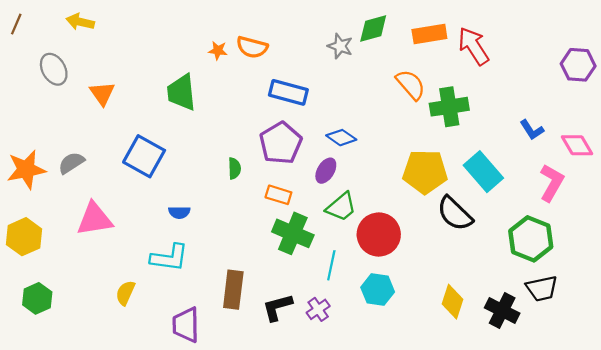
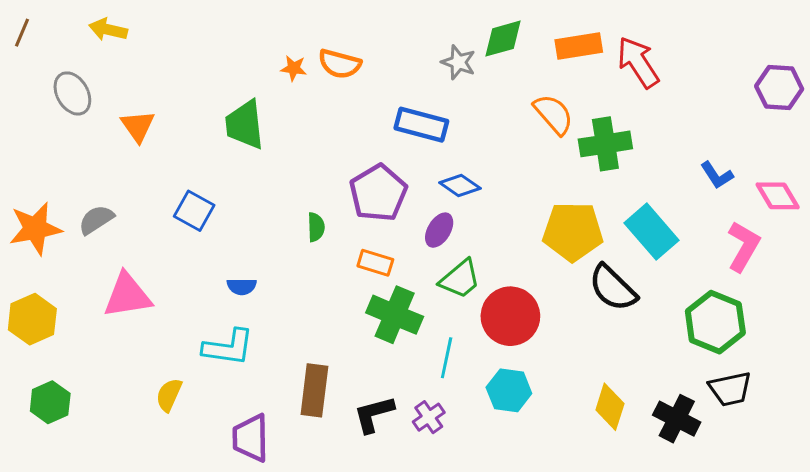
blue rectangle: (288, 92) -> (421, 125), moved
blue square: (144, 156) -> (194, 211), size x0.7

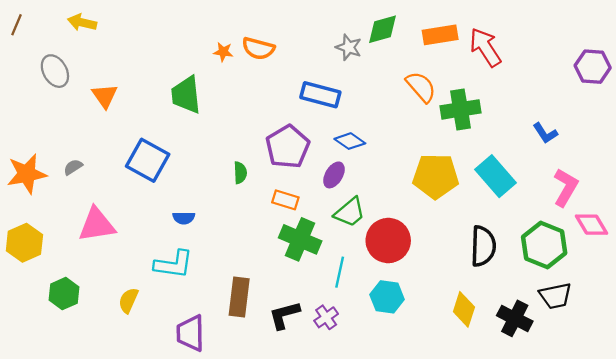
pink diamond: (778, 196) -> (592, 225), moved
blue square: (194, 211) -> (148, 160), size x1.4
gray semicircle: (96, 220) -> (73, 167), size x0.7
black semicircle: (613, 288) -> (483, 246), moved, turned -132
green hexagon: (50, 402) -> (64, 294), moved

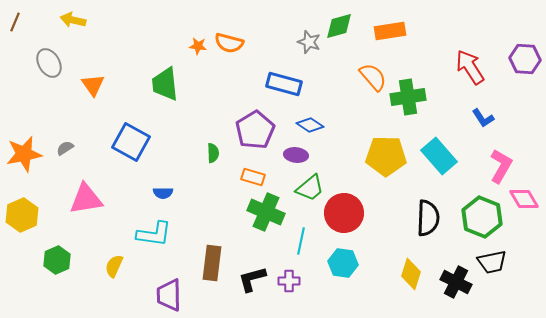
red arrow: (485, 47) -> (470, 67), moved
purple ellipse: (334, 175) -> (296, 155), turned 65
purple cross: (326, 317) -> (289, 281), turned 35

